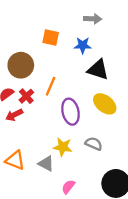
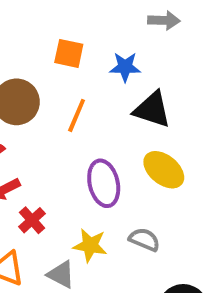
gray arrow: (93, 19) -> (164, 20), moved
orange line: (51, 86) -> (77, 115), moved
red cross: (26, 96) -> (32, 220), moved

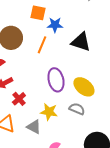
blue star: (125, 67) -> (55, 25), moved
yellow ellipse: (164, 170) -> (84, 87), moved

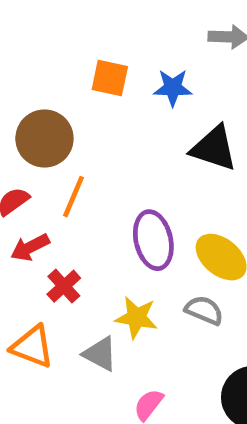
blue star: (55, 25) -> (173, 88), moved
orange line: (42, 45) -> (74, 197), moved

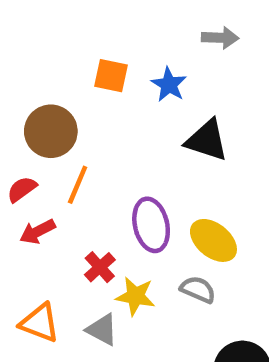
blue star: (173, 88) -> (169, 85), turned 30
red cross: (64, 286) -> (100, 267), moved

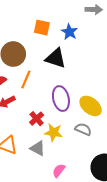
black triangle: (207, 140) -> (56, 58), moved

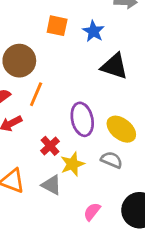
black triangle: (56, 58) -> (114, 66), moved
yellow star: (53, 132) -> (72, 164), turned -30
pink semicircle: (59, 171) -> (92, 212), moved

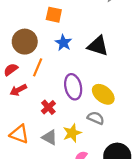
blue star: (93, 31) -> (63, 43), moved
yellow star: (72, 164) -> (72, 133), moved

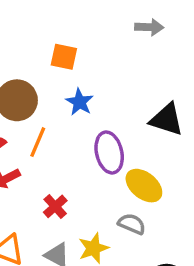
black triangle: (98, 46) -> (167, 119), moved
purple ellipse: (73, 87) -> (109, 152), moved

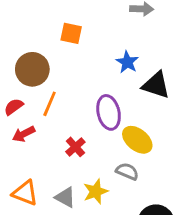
blue star: (80, 102) -> (127, 62), moved
red cross: (55, 206) -> (75, 147), moved

